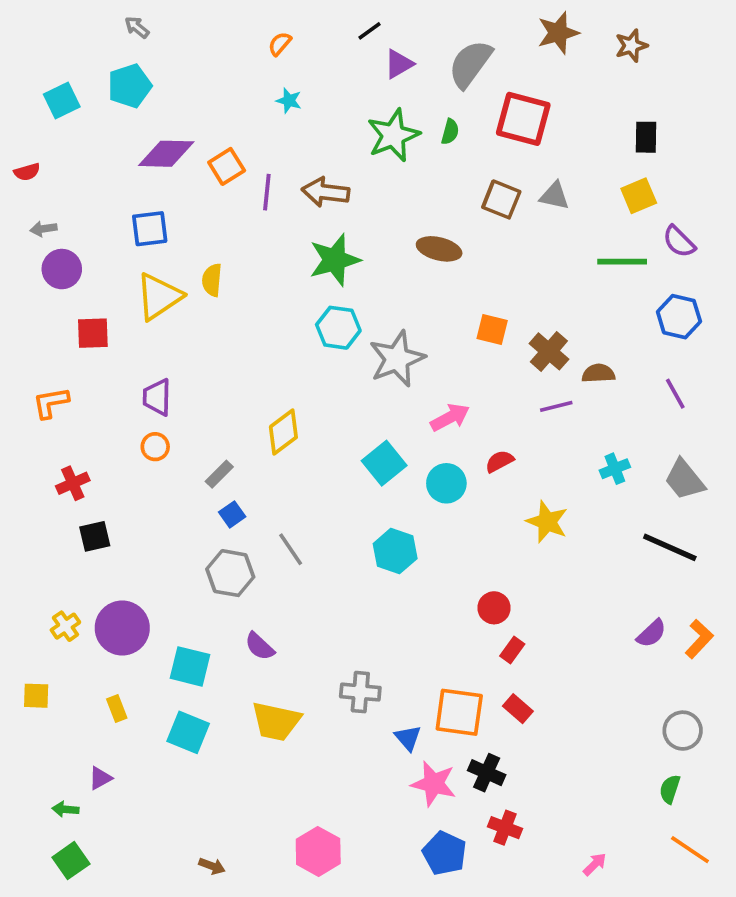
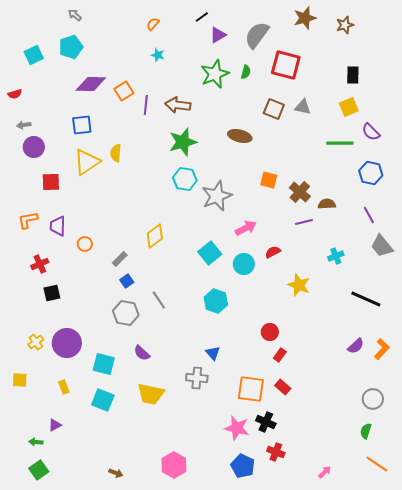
purple trapezoid: (157, 397) -> (58, 226), moved
gray trapezoid: (684, 480) -> (382, 246), moved
blue triangle: (408, 738) -> (213, 353), moved

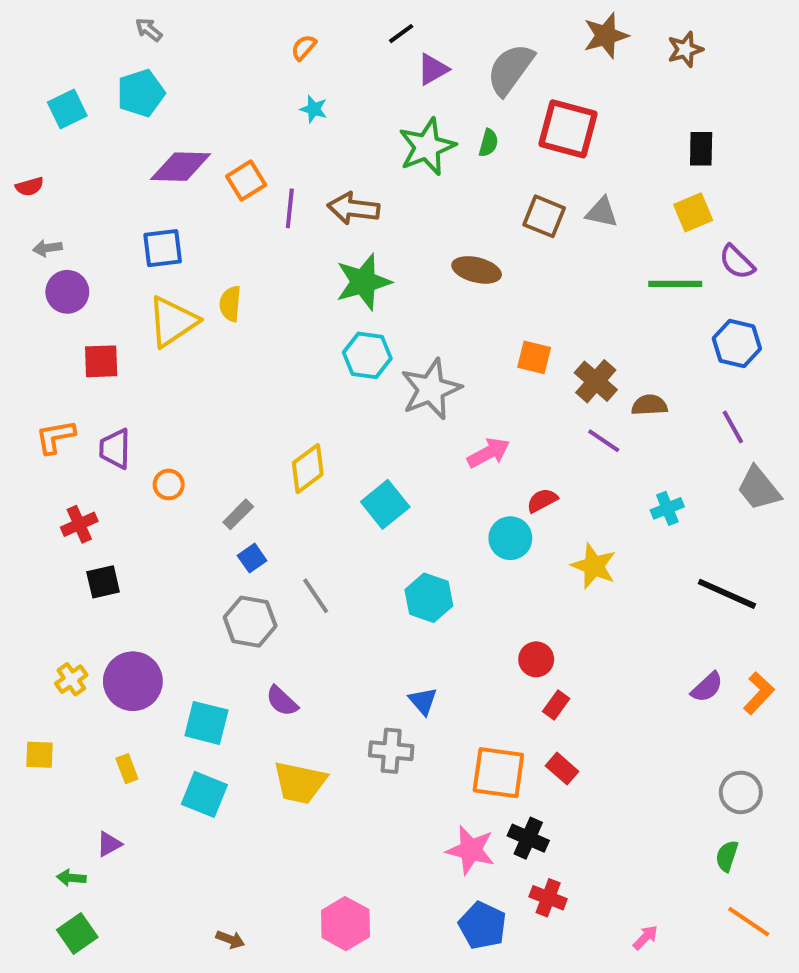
purple line: (304, 222) -> (604, 441), turned 48
cyan square: (210, 253) -> (385, 504), moved
cyan circle: (244, 264) -> (510, 538), moved

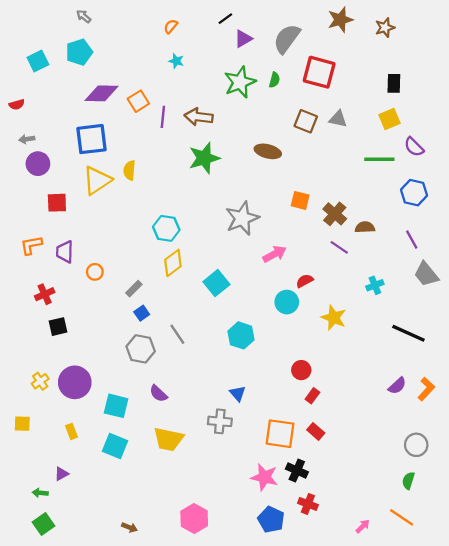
blue square: (163, 248) -> (91, 139), size x1.4
cyan hexagon: (367, 355) -> (166, 228), moved
orange line: (749, 922) -> (402, 517), moved

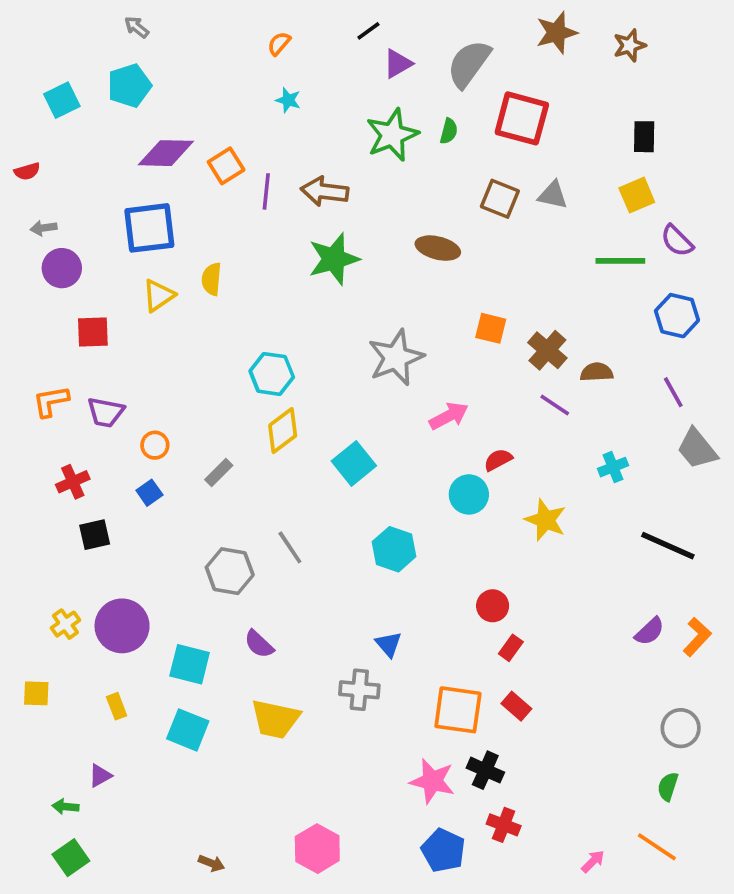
yellow triangle: (97, 180) -> (159, 295), size x0.7
purple trapezoid: (65, 252) -> (106, 412), turned -80
blue square: (142, 313) -> (149, 493), moved

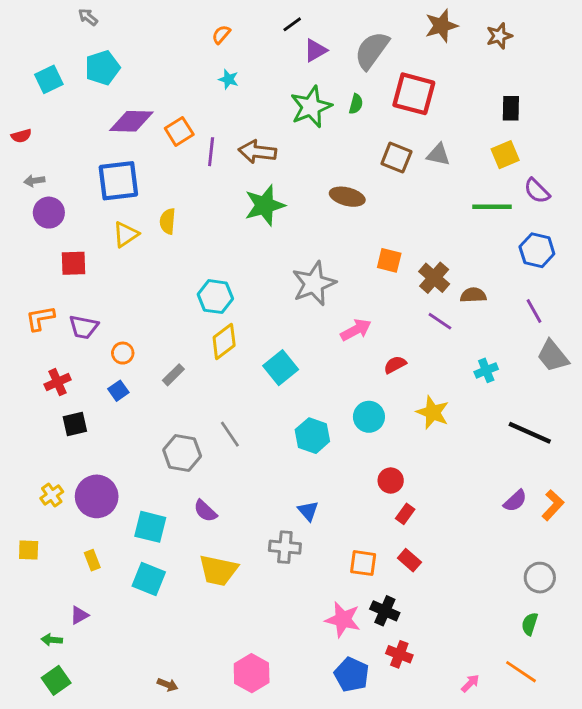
gray arrow: (137, 27) -> (88, 17), moved
cyan circle: (469, 494) -> (369, 417), moved
orange square: (458, 710) -> (363, 563), size x0.7

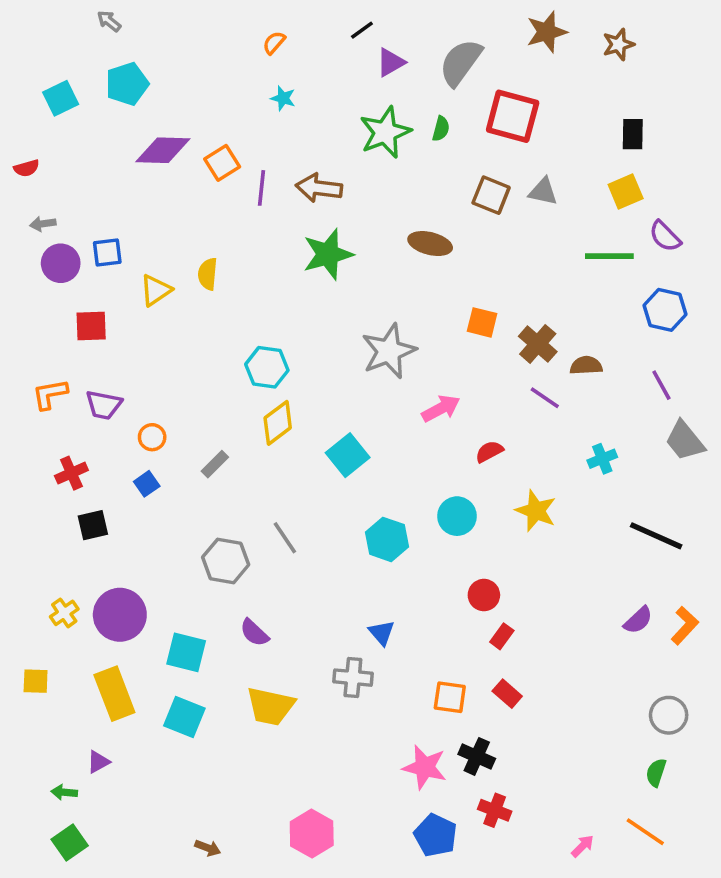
blue square: (118, 181) -> (107, 252), moved, size x0.6
yellow rectangle: (92, 560) -> (114, 694), size x2.0

